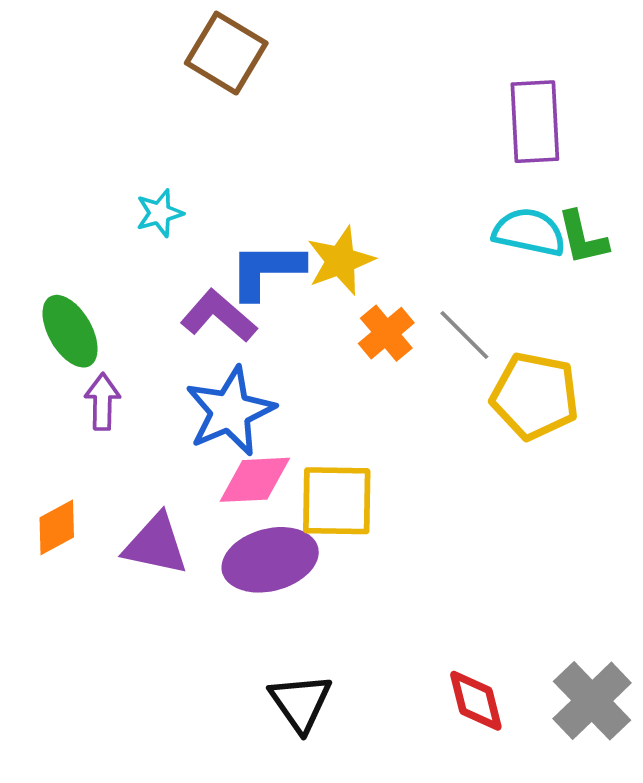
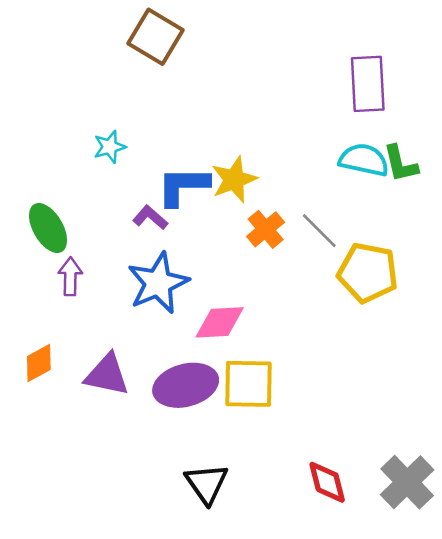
purple L-shape: (219, 316) -> (150, 218), size x0.7
pink diamond: (255, 480) -> (220, 322), moved
yellow square: (337, 501) -> (249, 384), moved

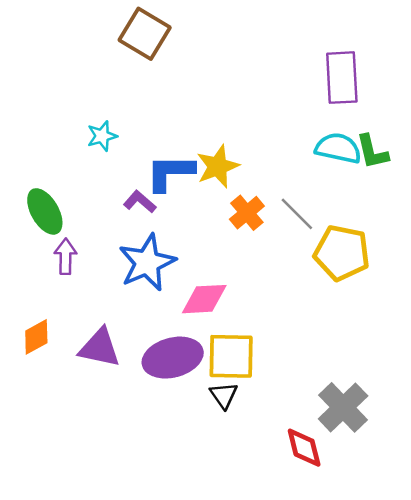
gray cross: (407, 482) -> (343, 407), moved
black triangle: (207, 484) -> (224, 395), moved, size x0.7

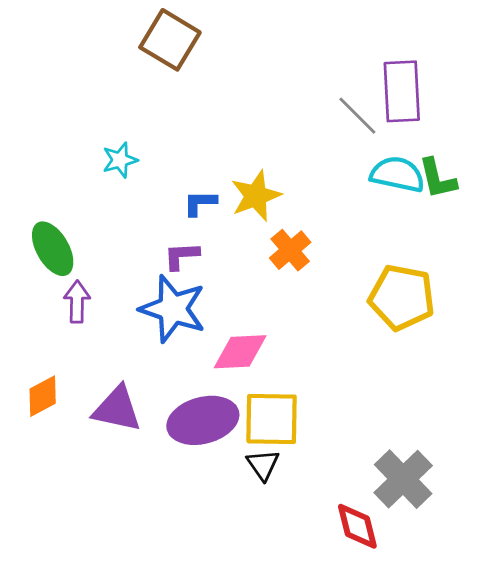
blue L-shape: (170, 173) -> (200, 203), size x0.6
purple L-shape: (140, 202) -> (181, 256), moved, turned -44
gray line: (297, 214) -> (357, 116), moved
blue star: (147, 263) -> (173, 309), turned -30

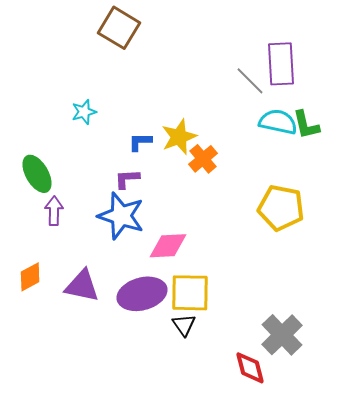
orange cross: (290, 250) -> (203, 159), moved

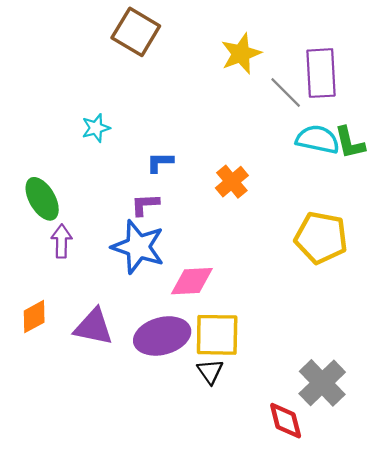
yellow star: (179, 137) -> (241, 54), moved

